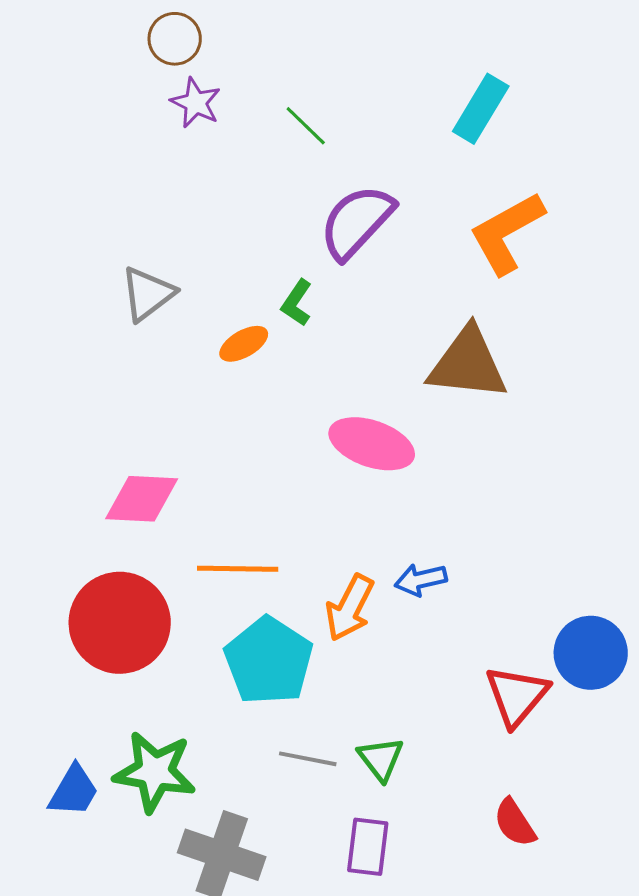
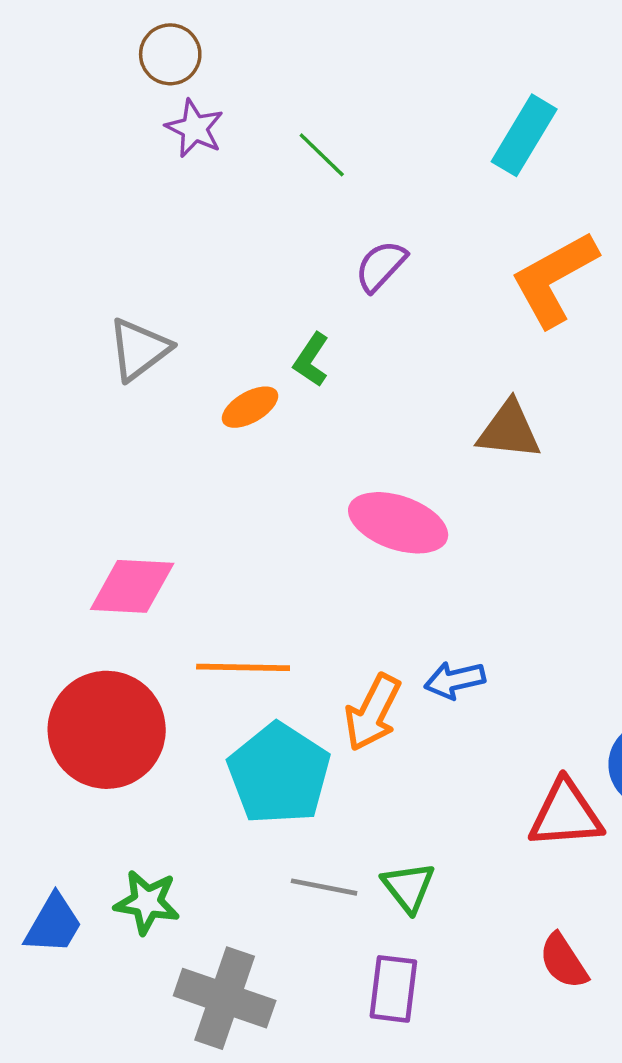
purple semicircle: (357, 222) -> (381, 266), size x0.6
brown triangle: (468, 364) -> (509, 430), size x0.7
red triangle: (517, 696) -> (566, 814), turned 46
green star: (155, 772) -> (147, 902), size x0.7

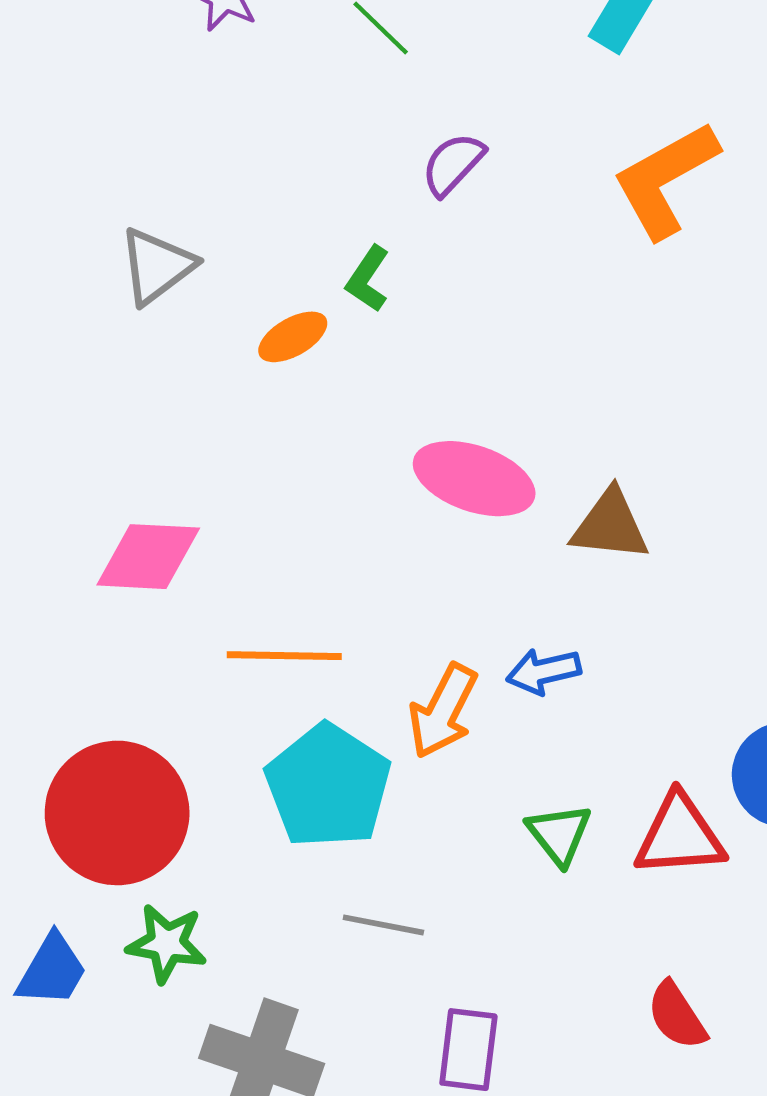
brown triangle: (509, 430) -> (610, 525), moved
red circle: (107, 730) -> (117, 813), moved
green triangle: (408, 887) -> (559, 834), moved

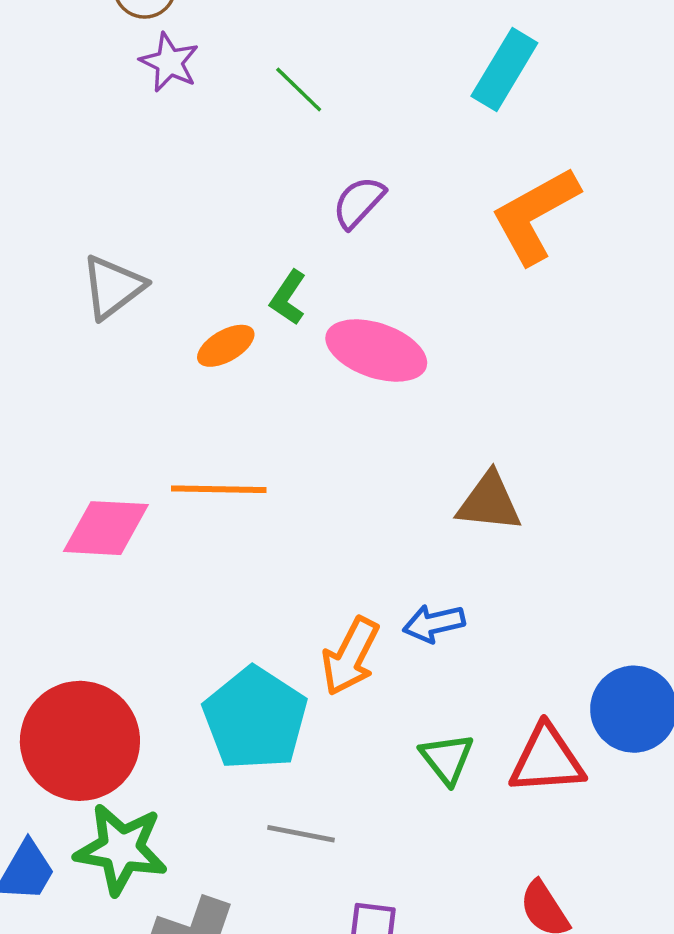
pink ellipse: (474, 479) -> (376, 350), moved
orange line: (284, 656) -> (219, 489), moved
green star: (167, 943) -> (121, 849), size x1.4

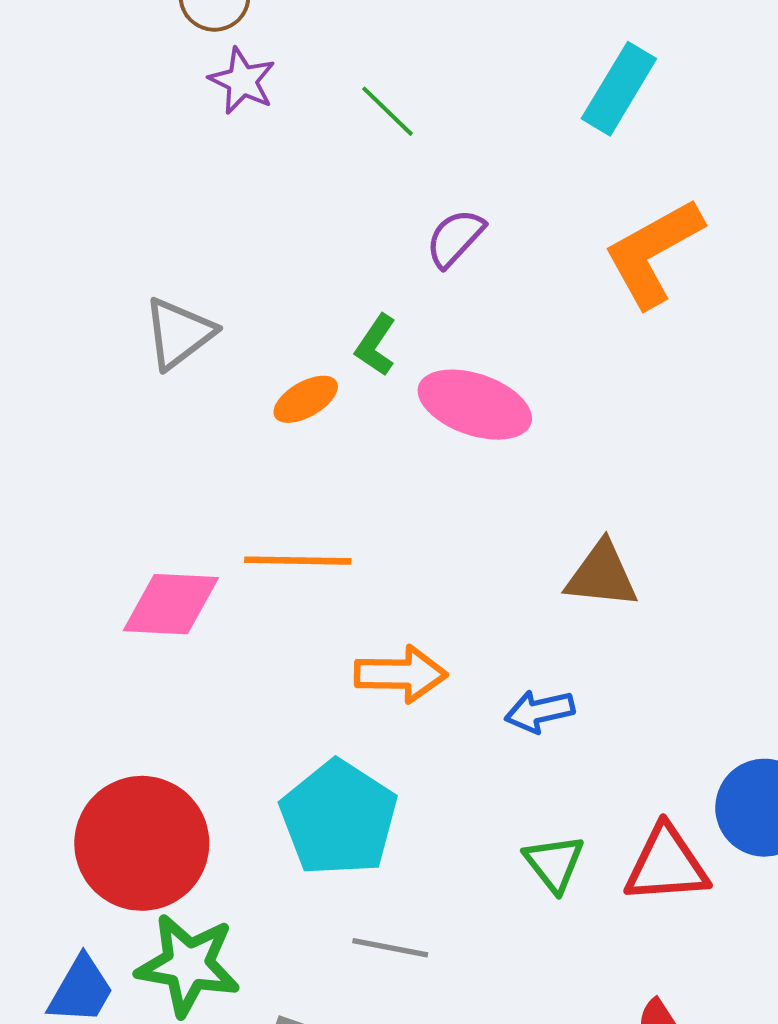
orange arrow: (350, 656) -> (401, 674), moved, turned -116

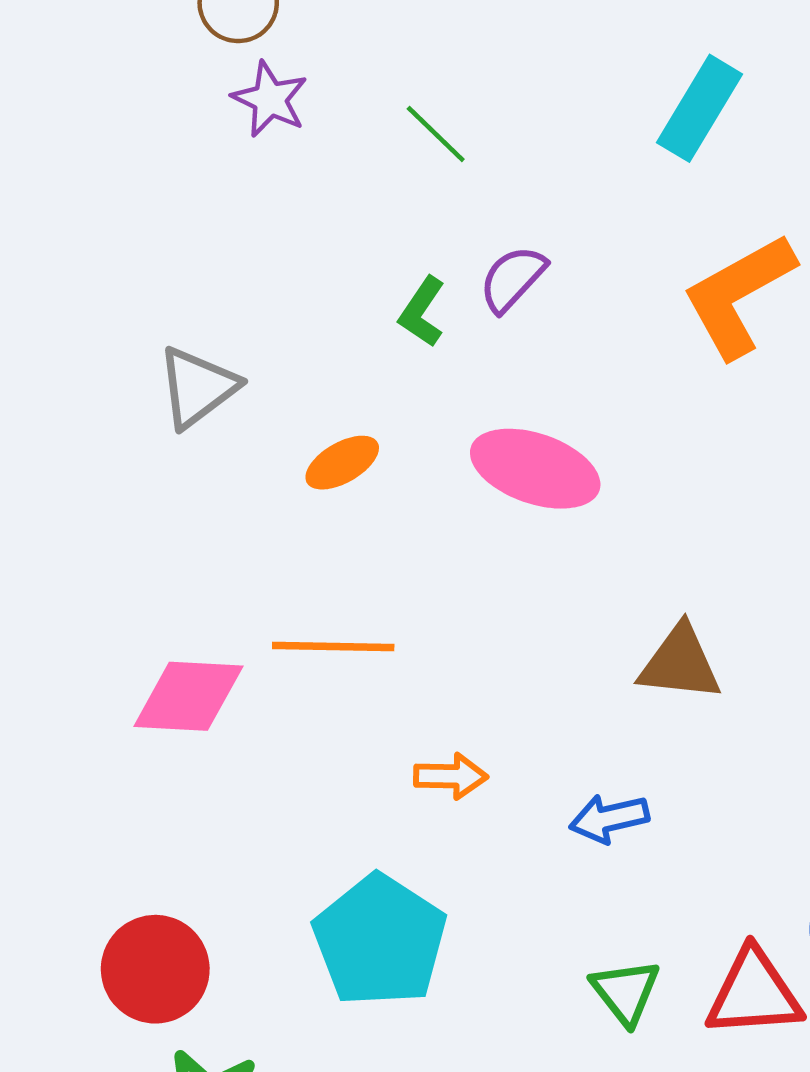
green L-shape: (376, 345) -> (422, 312), moved
orange arrow: (401, 674) -> (451, 776), size x0.7
red circle: (142, 843) -> (155, 969), size x0.7

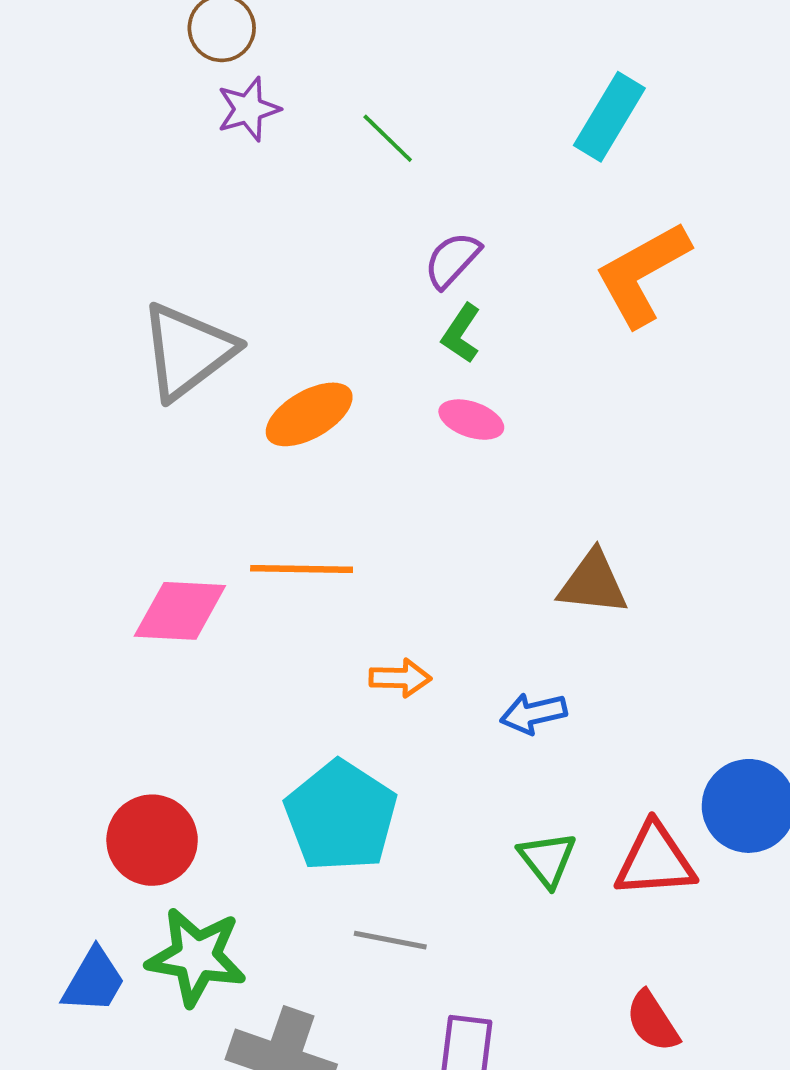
purple star: (270, 99) -> (248, 109), turned 30
green L-shape: (422, 312) -> (461, 333), moved
gray triangle: (197, 387) -> (188, 351), size x1.4
orange ellipse: (342, 463) -> (309, 414), size x1.4
pink ellipse: (535, 469) -> (471, 420), size x0.6

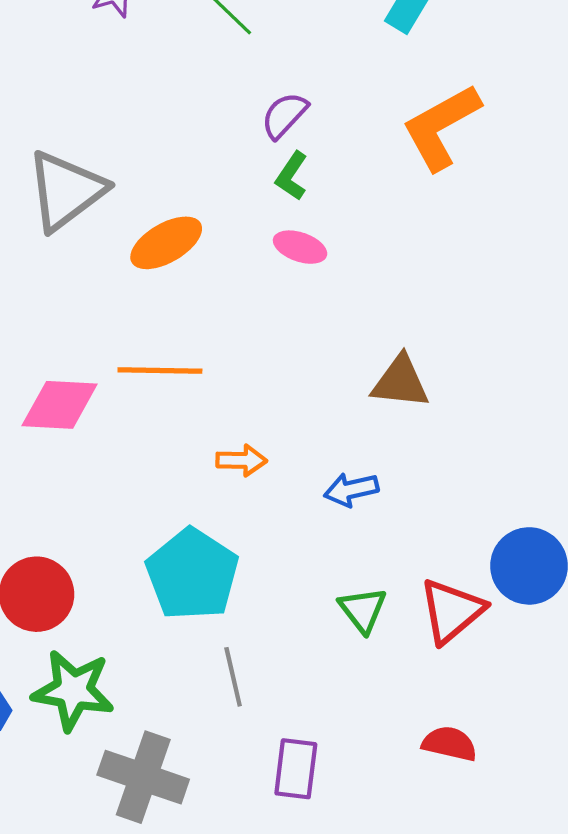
red triangle: (655, 860) -> (452, 611), turned -36
gray line: (390, 940) -> (233, 677), turned 66
red semicircle: (652, 1021) -> (450, 744), turned 136

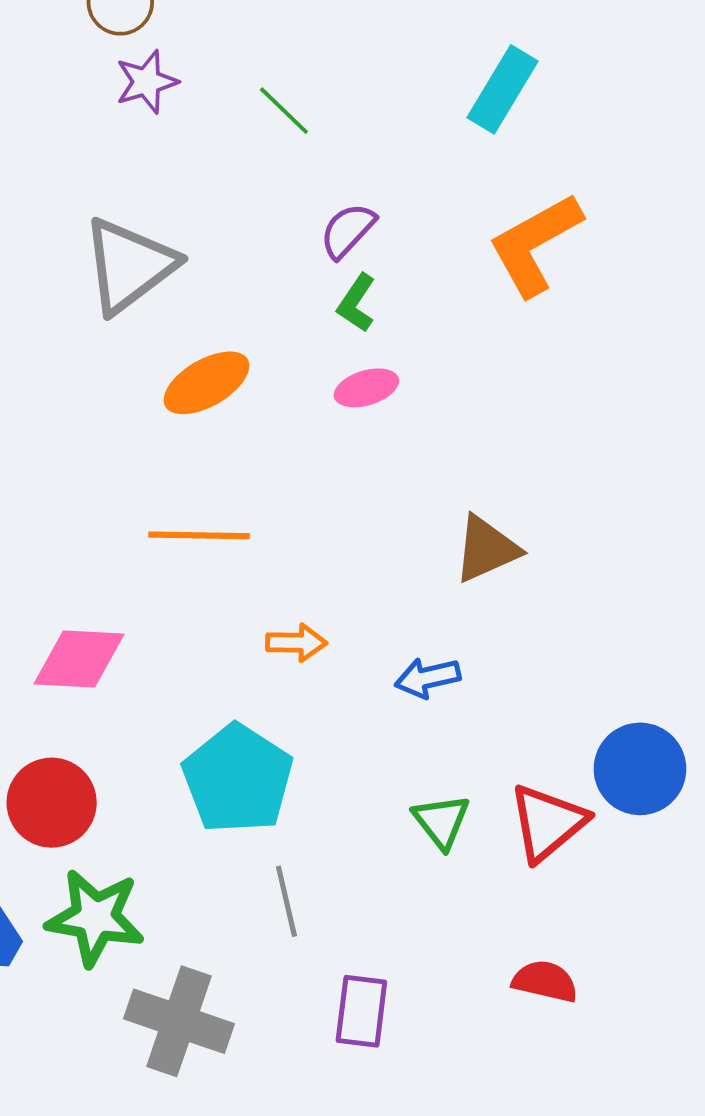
gray triangle: (66, 191) -> (129, 265), moved
pink ellipse: (300, 247) -> (366, 388), turned -36
brown triangle: (400, 382) -> (486, 549), turned -30
pink diamond: (60, 405) -> (79, 659), moved

